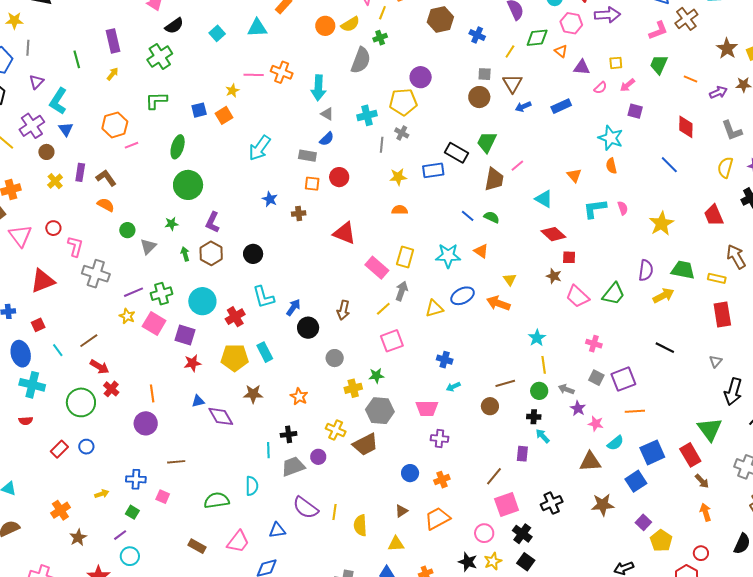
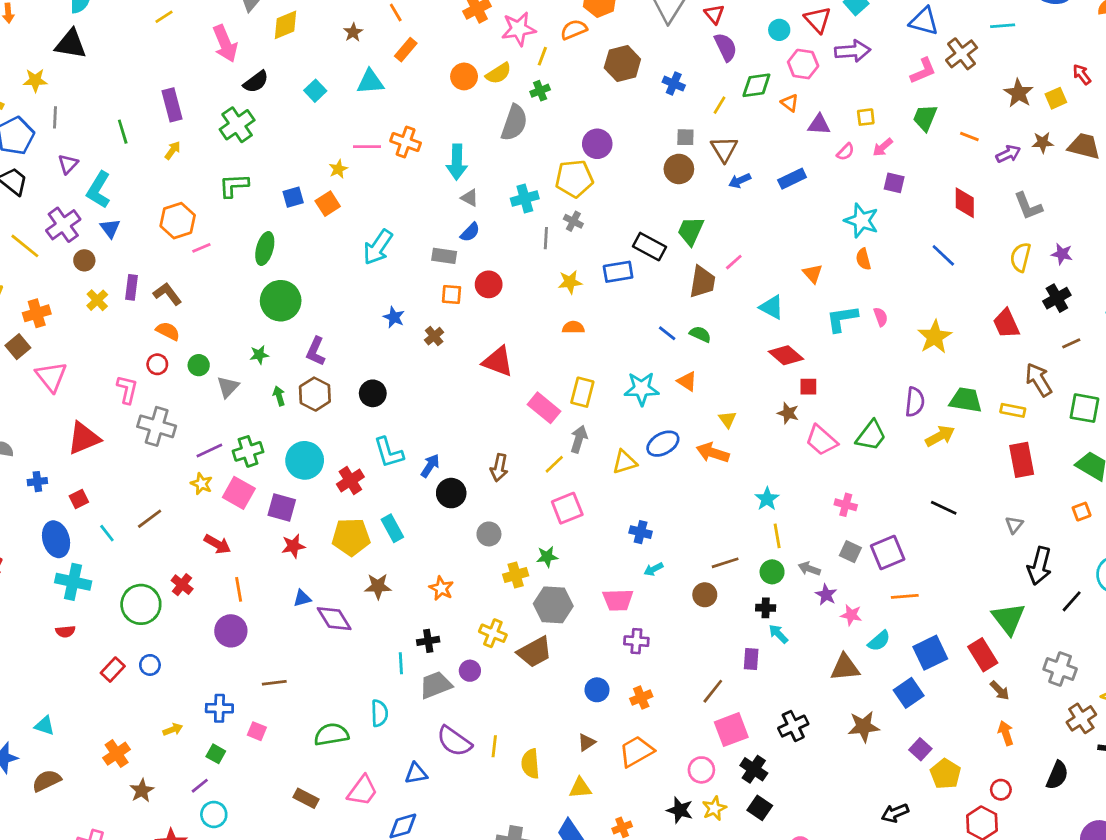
brown cross: (299, 214) -> (434, 336), turned -32
red circle: (53, 228) -> (157, 364), moved
red arrow: (99, 367) -> (217, 544), moved

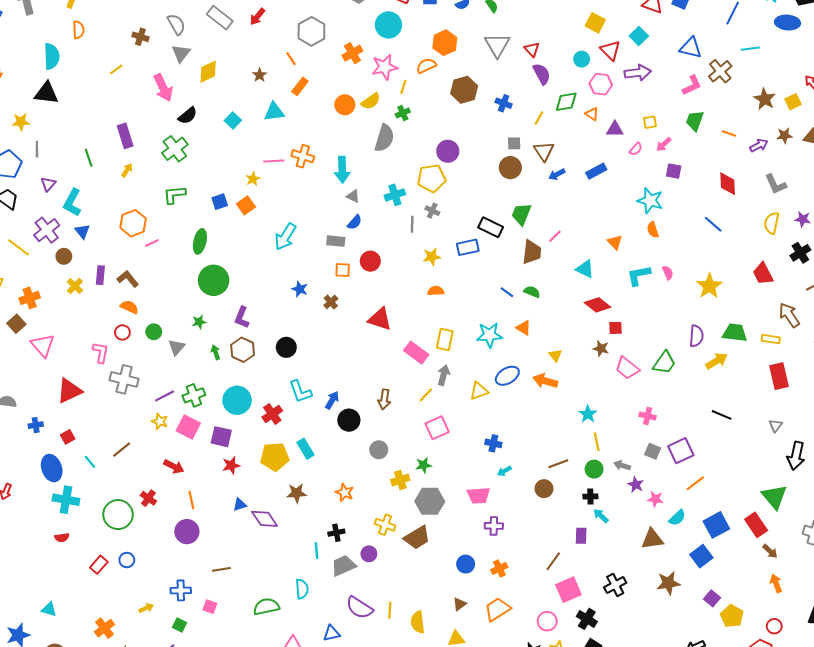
orange line: (905, 596) -> (695, 483), turned -30

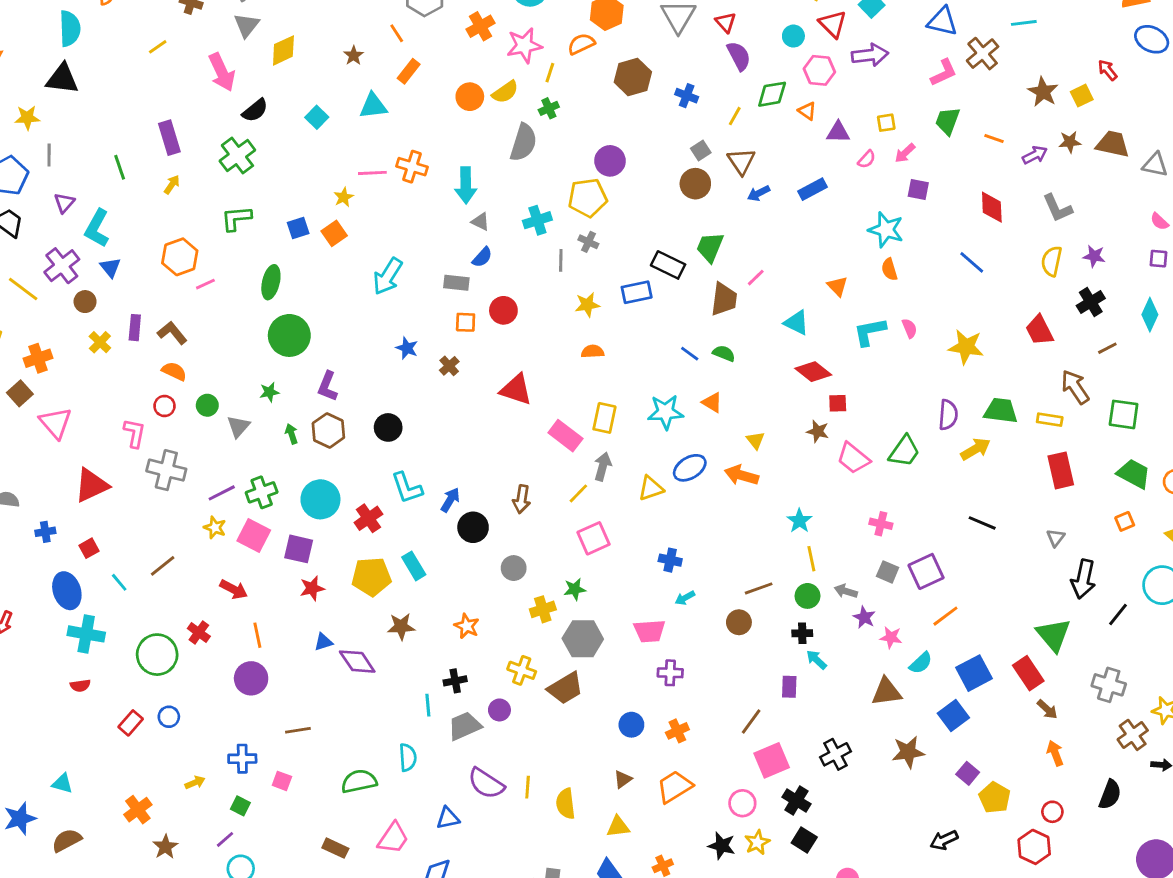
gray square: (514, 143) -> (701, 151), turned -32
yellow star: (709, 286) -> (966, 347), turned -30

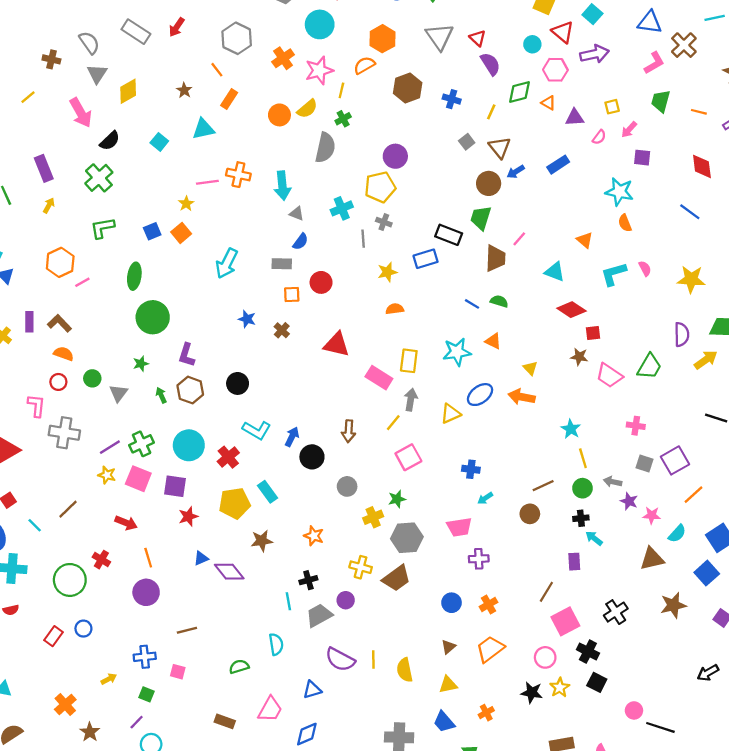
brown circle: (695, 184) -> (489, 183), moved
cyan L-shape: (407, 488) -> (257, 430), turned -36
green semicircle: (359, 781) -> (239, 667), size x0.7

